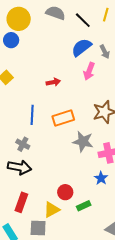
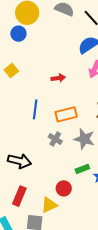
gray cross: (23, 144) -> (55, 139), moved
green rectangle: (84, 206) -> (82, 169), moved

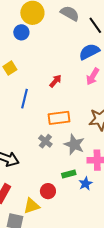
red arrow: (58, 78) -> (56, 81), turned -48
blue line: (35, 109) -> (25, 99), moved

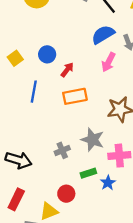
blue circle: (21, 32) -> (47, 54), moved
orange rectangle: (59, 118) -> (75, 96), moved
gray cross: (45, 141) -> (62, 150), moved, turned 32

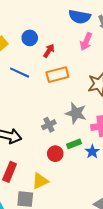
blue semicircle: (103, 35) -> (80, 17), turned -135
blue line: (34, 92) -> (20, 73), turned -72
red circle: (66, 194) -> (55, 154), moved

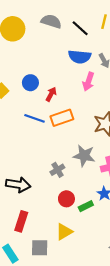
blue line: (20, 73) -> (35, 118), moved
green rectangle: (74, 144) -> (86, 206), moved
yellow triangle: (40, 181) -> (64, 232), moved

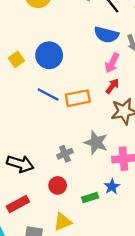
blue circle: (30, 83) -> (49, 55), size x1.5
red arrow: (51, 94) -> (112, 86), moved
red circle: (66, 199) -> (58, 185), moved
red rectangle: (21, 221) -> (18, 204), turned 36

